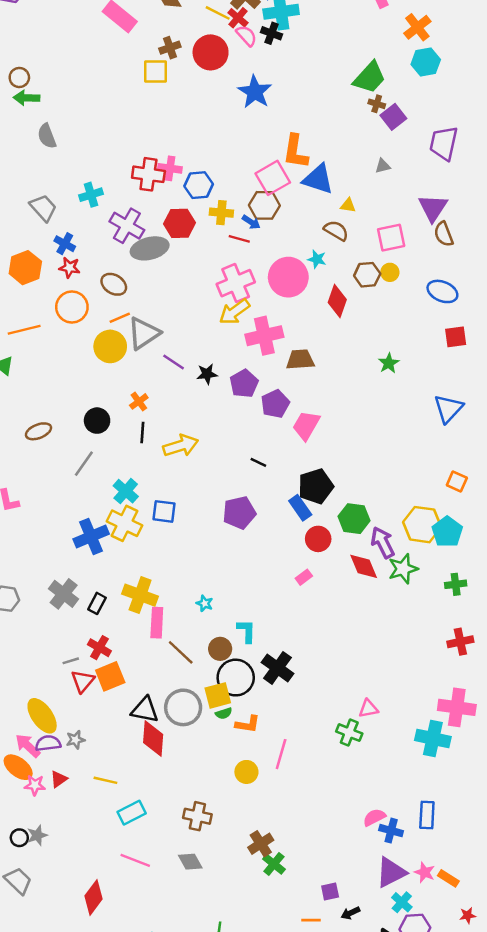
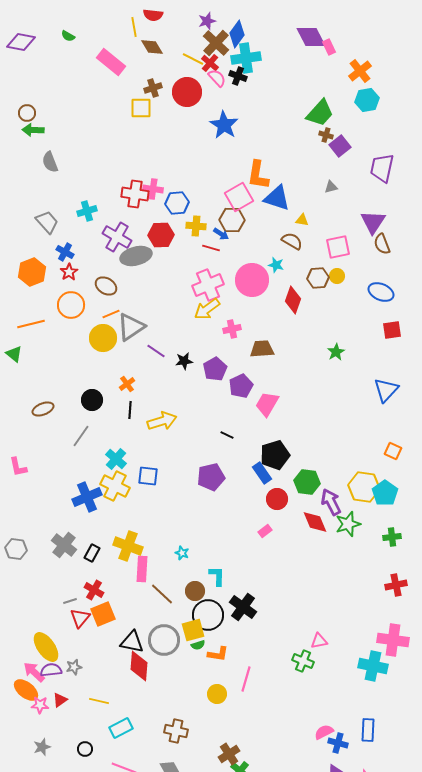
red star: (70, 268) -> (69, 272), turned 30
pink cross: (264, 336) -> (232, 329), size x0.6
black circle: (19, 838) -> (85, 749), moved

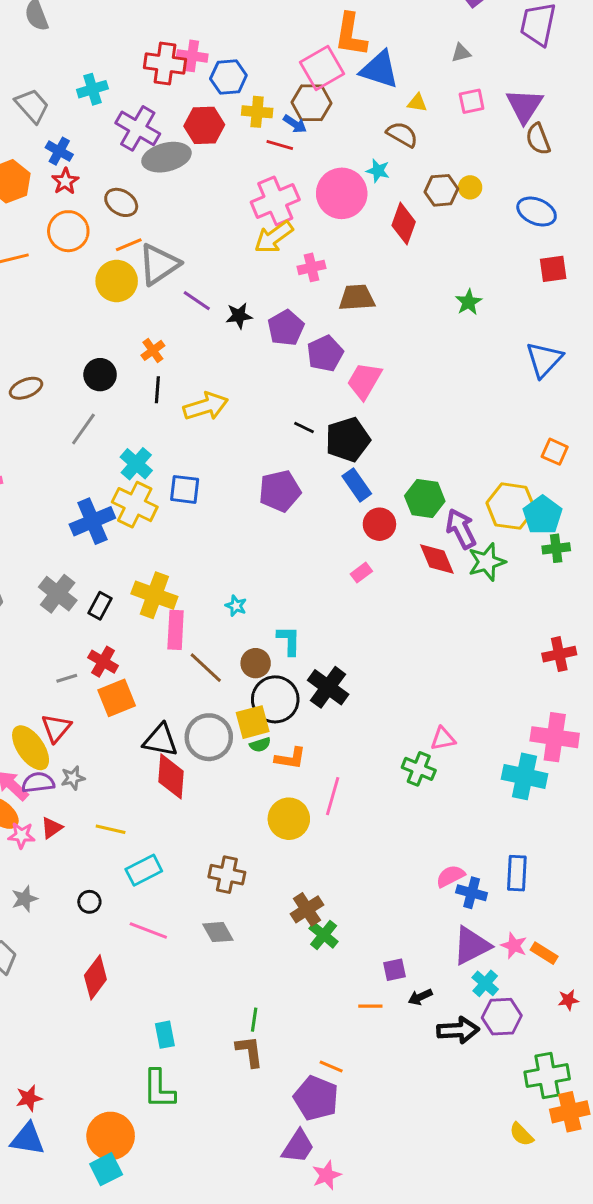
pink square: (338, 247) -> (472, 101), moved, size x0.7
black pentagon: (275, 455) -> (348, 440), moved
green cross: (392, 537) -> (556, 548), moved
red triangle: (80, 618) -> (56, 728), moved
yellow circle: (217, 694) -> (289, 819), size x1.4

